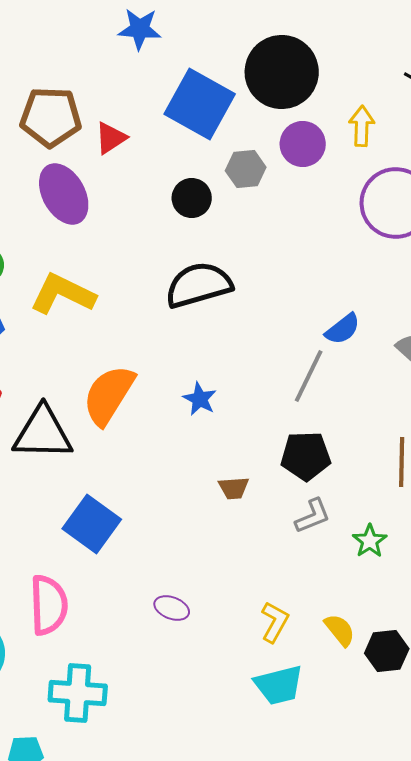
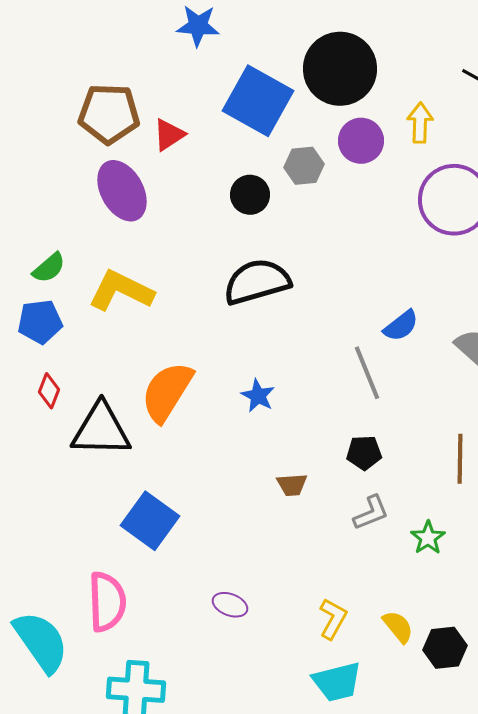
gray line: (309, 376) -> (367, 373), turned -48
black pentagon: (306, 456) -> (364, 453), size x0.7

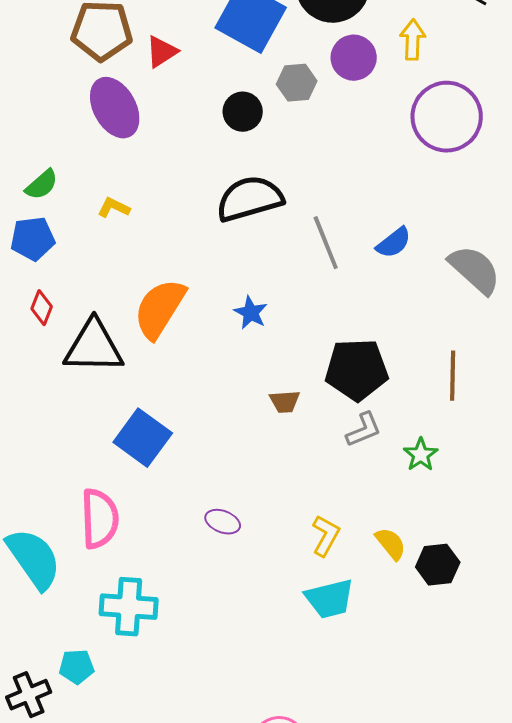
yellow L-shape: (121, 291) -> (114, 208), size x0.5
gray line: (367, 373) -> (326, 243), moved
black pentagon: (364, 453) -> (357, 370), size x1.8

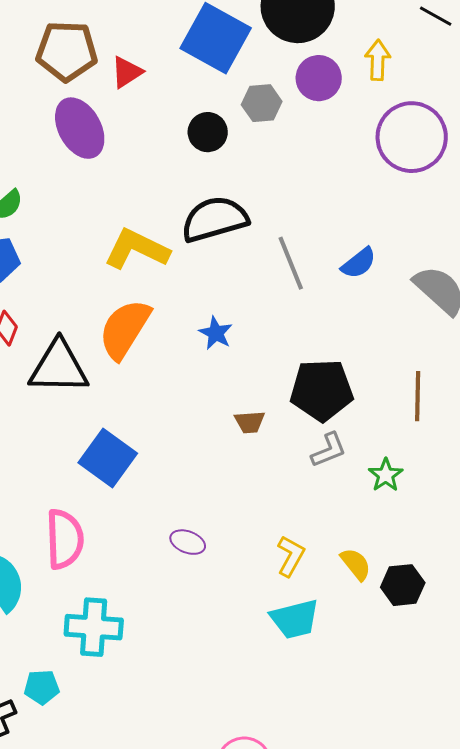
yellow L-shape: (114, 208) -> (137, 249), moved, size x2.0

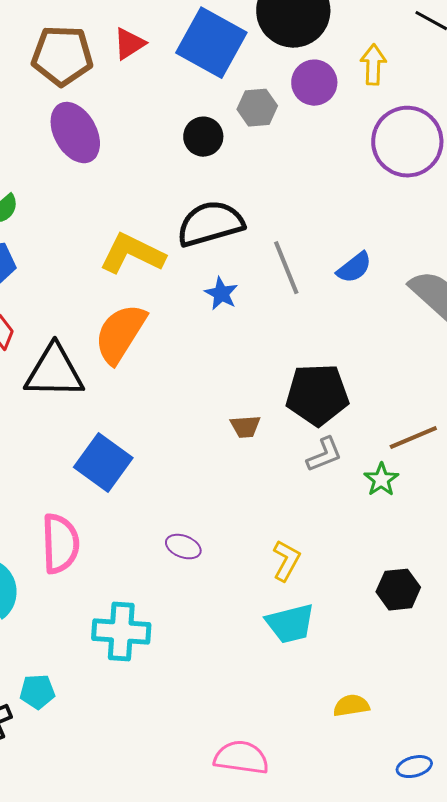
red triangle: (127, 72) -> (129, 44), moved
blue star: (216, 333) -> (221, 294), moved
brown line: (418, 396) -> (413, 438), moved, turned 66
yellow semicircle: (356, 564) -> (351, 706), moved, turned -60
cyan cross: (94, 627) -> (121, 632), moved

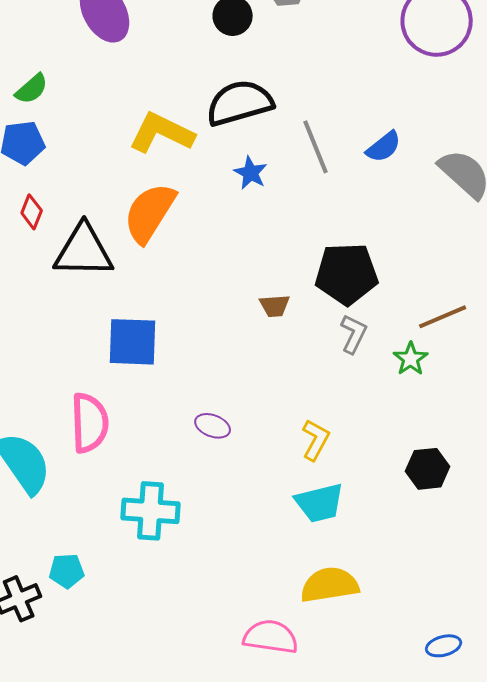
gray L-shape: (324, 455) -> (354, 334), turned -42
blue square: (103, 463) -> (133, 342), turned -34
yellow semicircle: (351, 706) -> (330, 585), moved, size x1.6

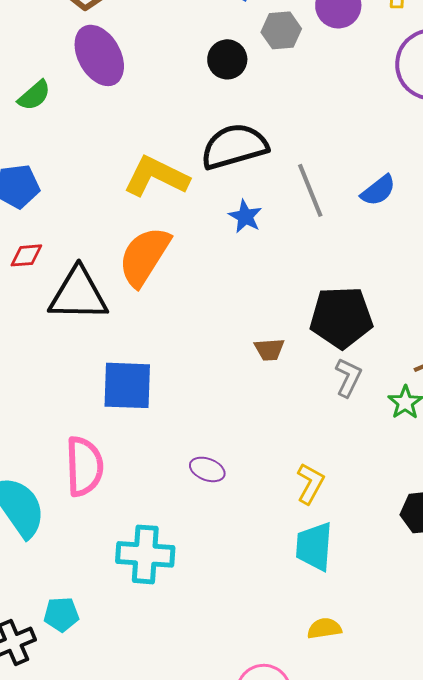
green semicircle: (32, 89) -> (34, 95), moved
red diamond: (32, 212) -> (26, 255), turned 64
cyan trapezoid: (320, 503) -> (314, 546), turned 108
yellow semicircle: (330, 585) -> (324, 628), size x0.6

